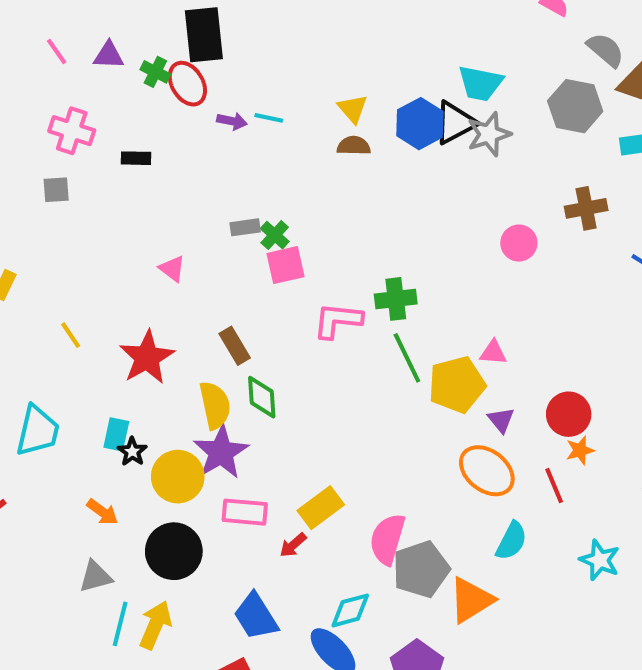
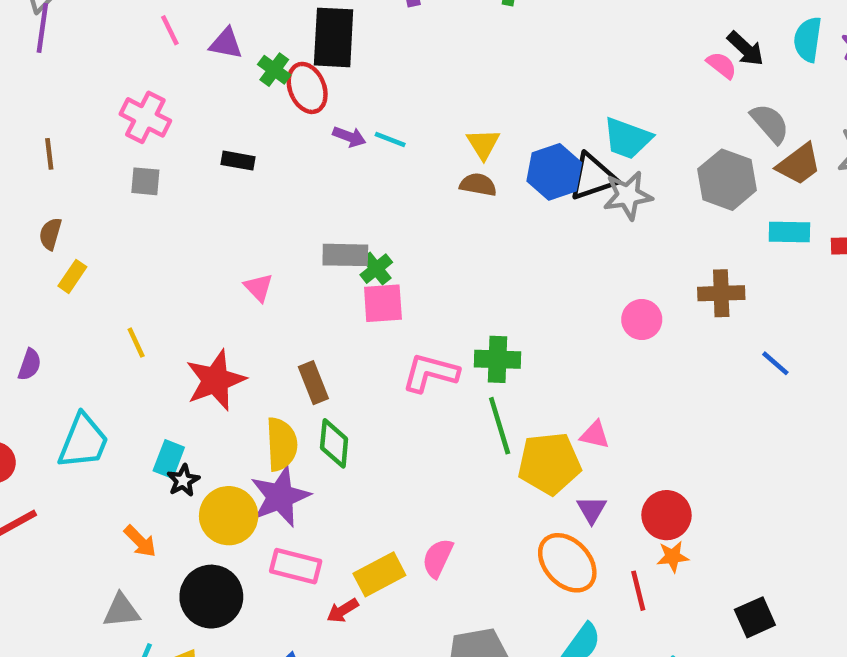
pink cross: (72, 131) -> (145, 117), moved
gray rectangle: (245, 227) -> (345, 255), size x1.4
pink semicircle: (387, 539) -> (438, 558), moved, size x0.7

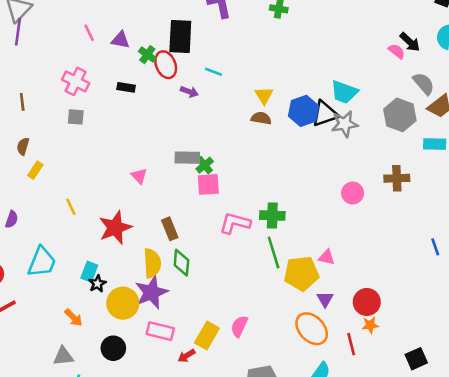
cyan line: (390, 140) -> (213, 72), moved
black rectangle: (238, 161) -> (126, 87), moved
blue line: (775, 363) -> (435, 247), moved, turned 30
yellow rectangle: (379, 574) -> (207, 336), turned -32
black circle: (211, 597) -> (113, 348), size x0.7

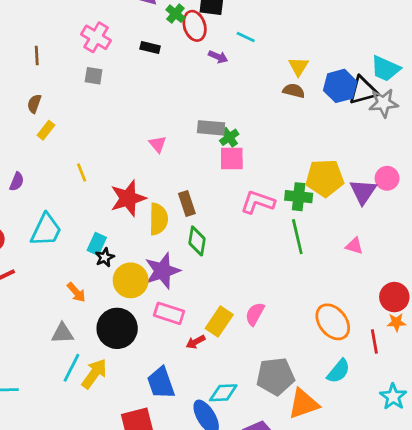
yellow semicircle: (152, 263) -> (158, 219), moved
yellow pentagon: (301, 273) -> (325, 178), moved
purple triangle: (325, 299) -> (363, 192), moved, size x1.5
black circle: (113, 348) -> (117, 328), size x1.5

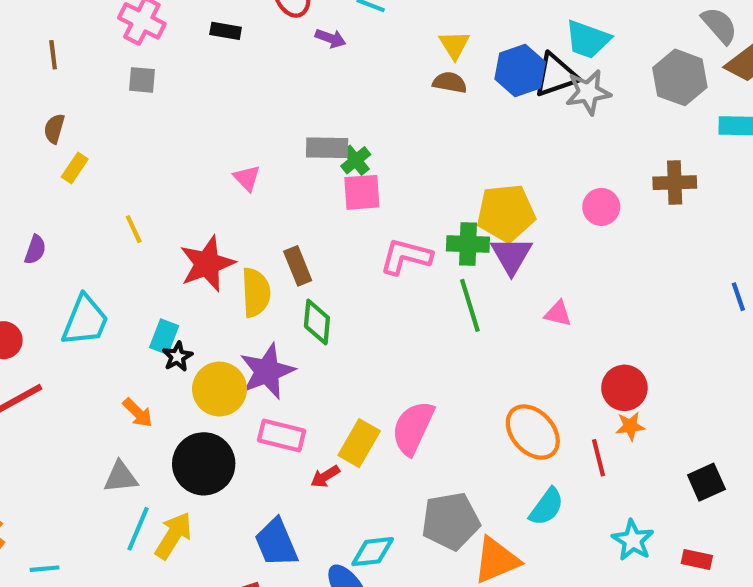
purple triangle: (363, 192) -> (511, 255), moved
pink semicircle: (255, 314) -> (413, 428), size x1.5

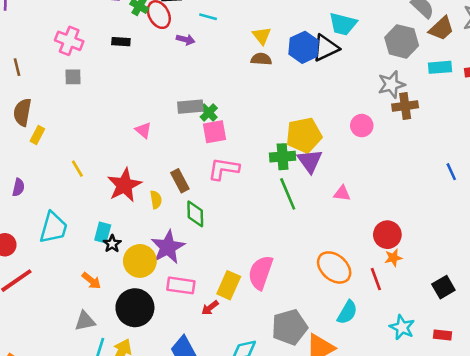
gray star: (588, 92) -> (391, 84), moved
brown semicircle: (54, 129) -> (22, 112), size x1.5
pink L-shape: (406, 257) -> (223, 169), moved
yellow semicircle: (256, 292) -> (156, 200), size x0.6

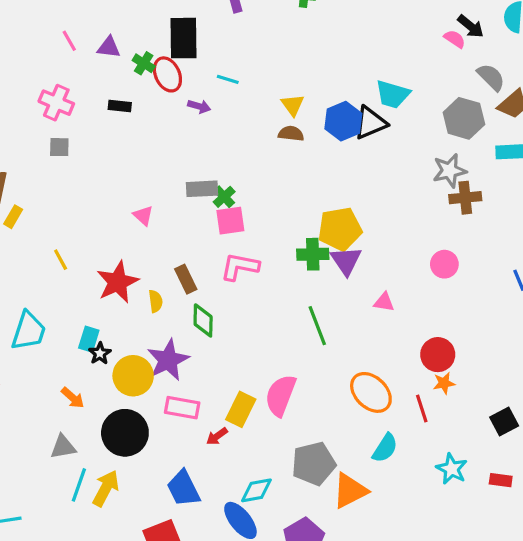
pink circle: (362, 126) -> (444, 264), moved
green line: (288, 194) -> (317, 326), moved

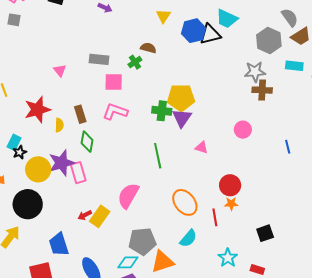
brown semicircle: (291, 134) -> (148, 48), moved
green cross: (224, 197) -> (135, 62), moved
pink rectangle: (182, 408) -> (78, 173), moved, turned 55
yellow rectangle: (241, 409) -> (100, 216), moved
cyan diamond: (256, 490) -> (128, 262), moved

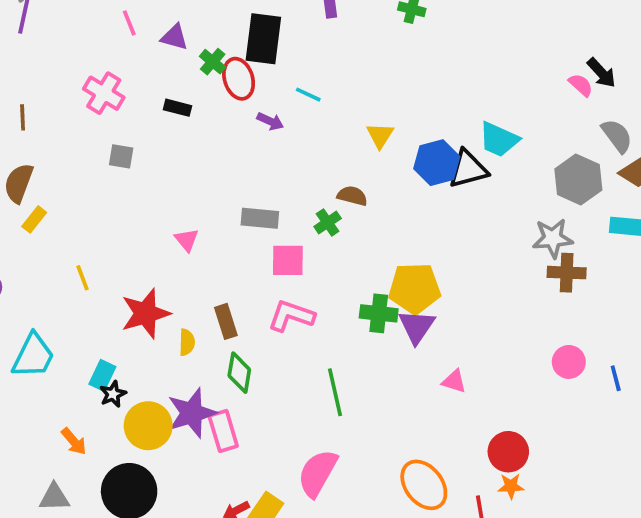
gray square: (14, 20) -> (121, 156), moved
pink circle: (243, 130) -> (569, 362), moved
green line: (158, 156) -> (335, 392), moved

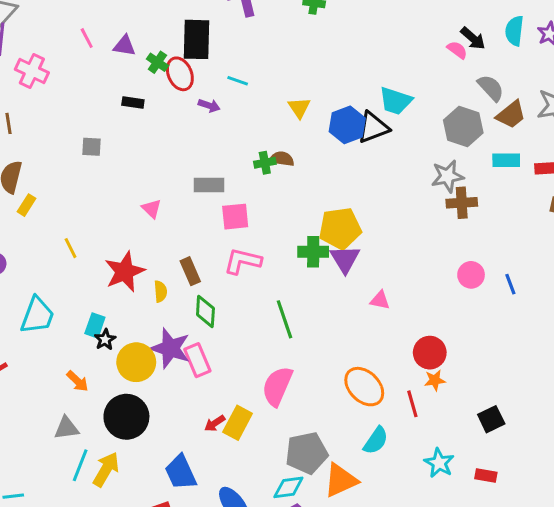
pink cross: (104, 93) -> (32, 71), moved
green cross: (328, 222) -> (265, 163), moved, turned 30
purple star: (192, 413) -> (170, 348), turned -30

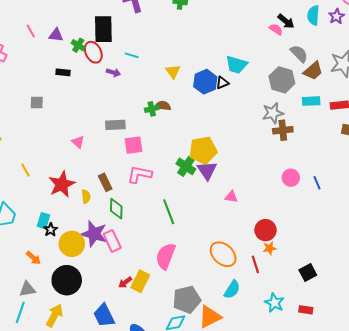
black triangle: (373, 127) -> (222, 83), size x0.6
green cross: (313, 252) -> (186, 166), turned 36
cyan line: (80, 465) -> (20, 312), moved

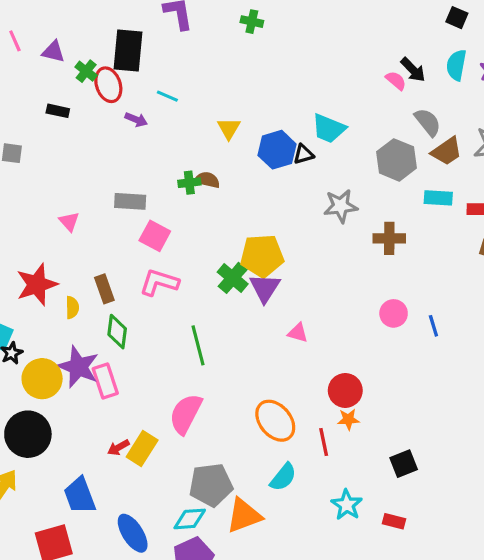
gray star: (273, 113) -> (341, 206), moved
pink square: (133, 145) -> (155, 236), turned 30

